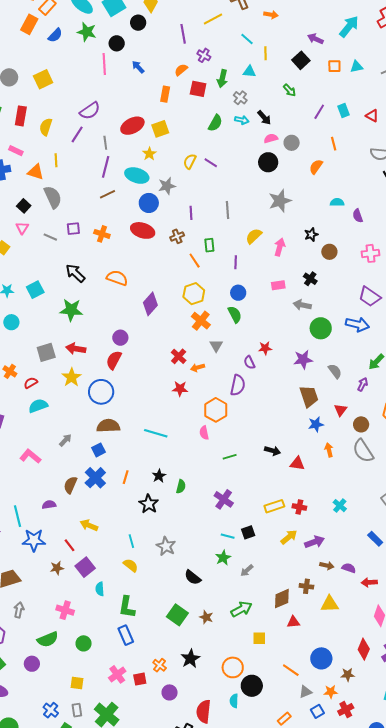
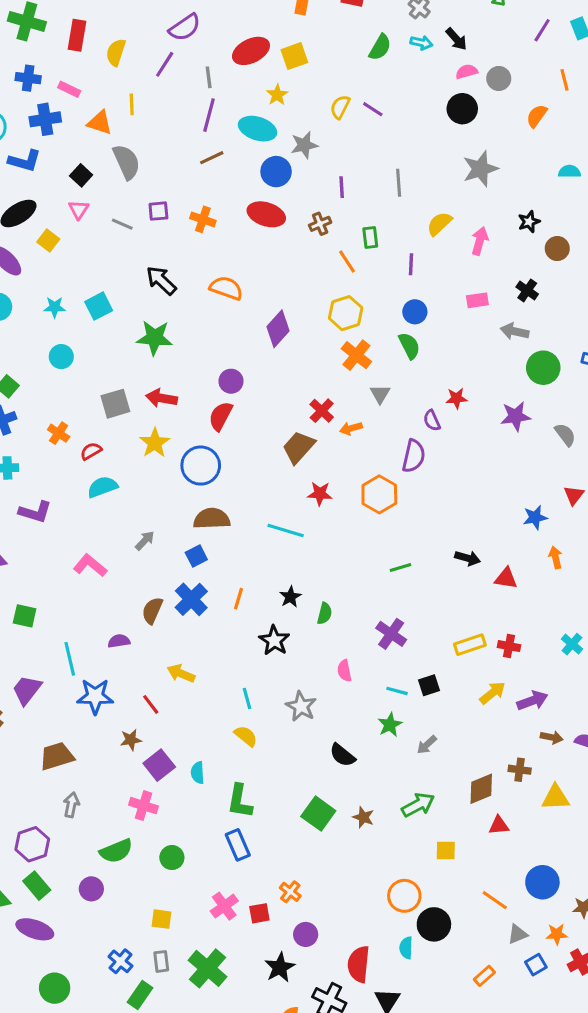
red star: (180, 389) -> (320, 494), moved
brown trapezoid: (309, 396) -> (299, 447), moved, turned -120
pink semicircle: (204, 433) -> (344, 671), moved
purple square: (85, 567) -> (159, 765), moved
black star: (190, 659) -> (280, 967), moved

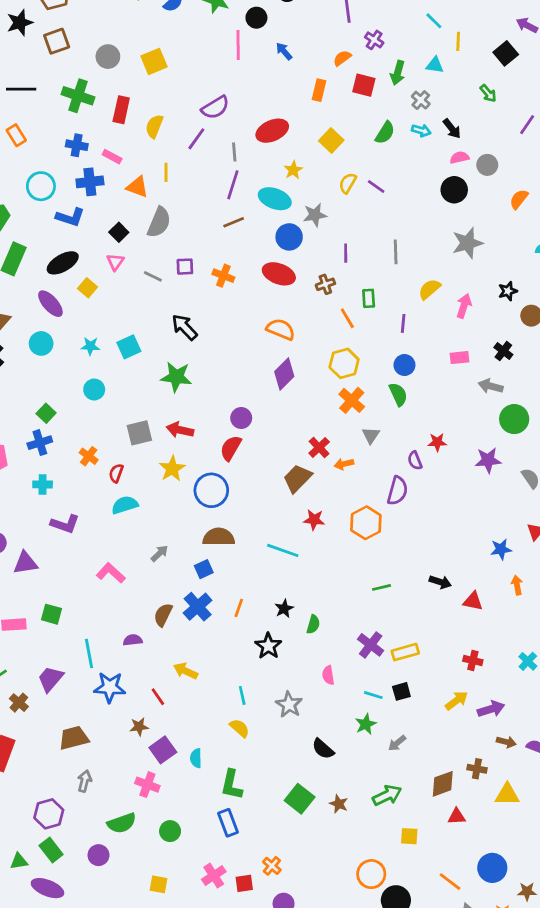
yellow square: (294, 56) -> (331, 140), moved, turned -30
gray semicircle: (127, 162) -> (159, 222), turned 44
orange semicircle: (226, 288) -> (281, 329), moved
red semicircle: (91, 451) -> (116, 473), turned -42
yellow rectangle: (470, 645) -> (405, 652), moved

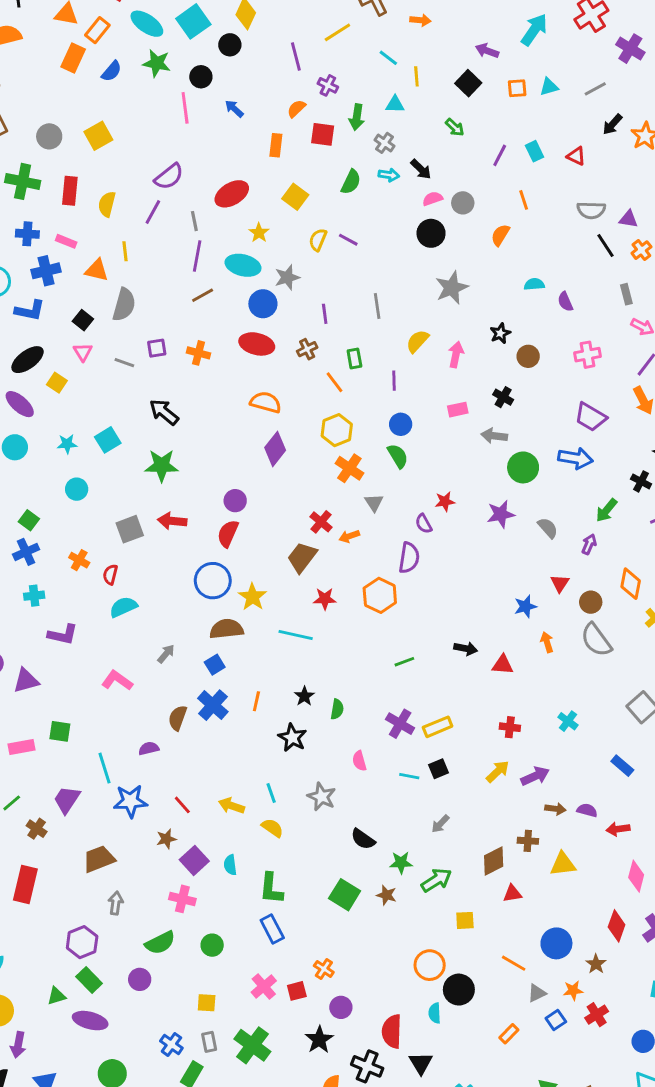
yellow star: (172, 469) -> (253, 597), moved
yellow arrow: (186, 671) -> (231, 806), moved
green star: (366, 724) -> (401, 863), moved, turned 30
brown star: (527, 892) -> (596, 964), turned -30

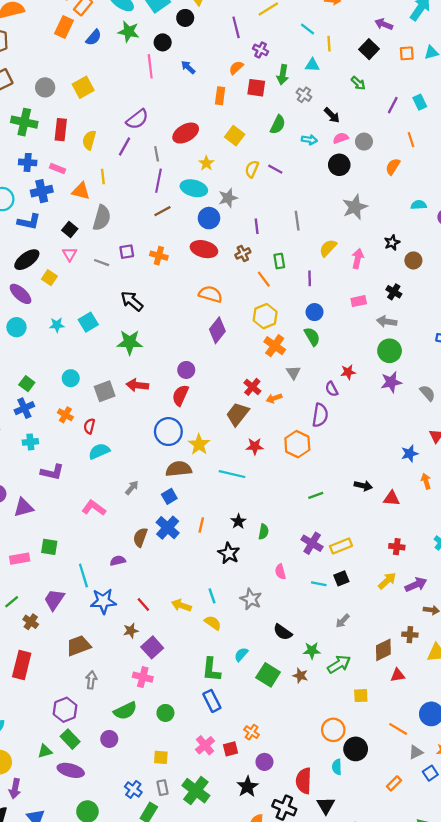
cyan arrow: (389, 175) -> (309, 140), moved
green circle: (523, 467) -> (390, 351), moved
cyan circle: (77, 489) -> (71, 378), moved
cyan semicircle: (230, 865) -> (241, 654), moved, turned 48

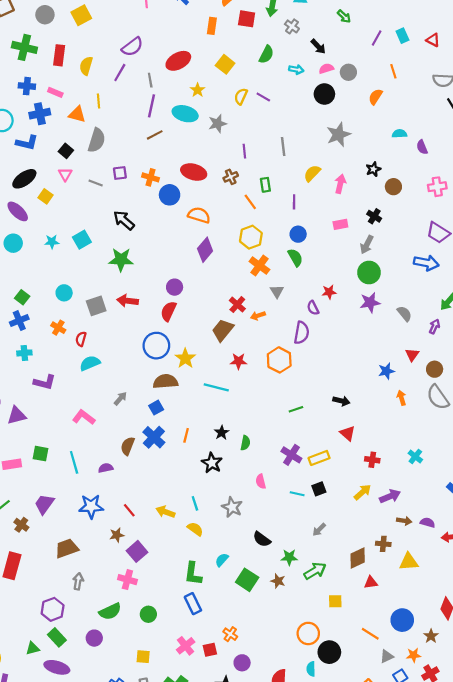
blue circle: (209, 218) -> (170, 195), moved
gray arrow: (387, 322) -> (367, 245), turned -72
red triangle: (392, 498) -> (348, 433), moved, turned 35
cyan line: (83, 576) -> (74, 462), moved

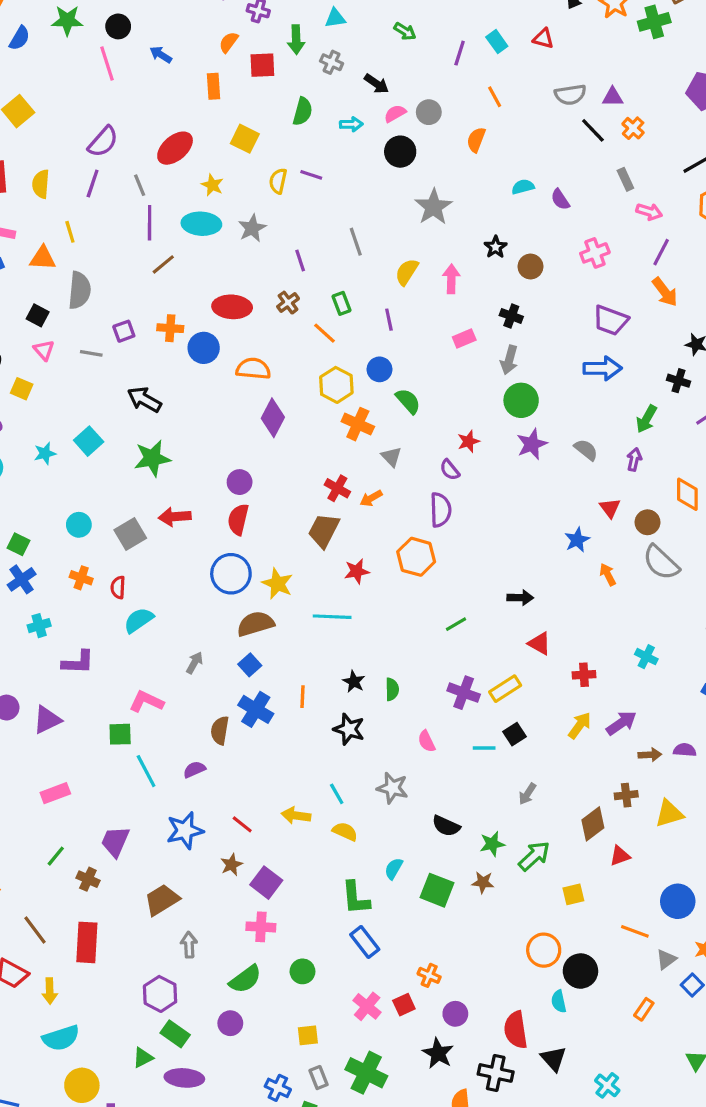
blue circle: (298, 234) -> (380, 369), moved
green square: (40, 454) -> (120, 734), moved

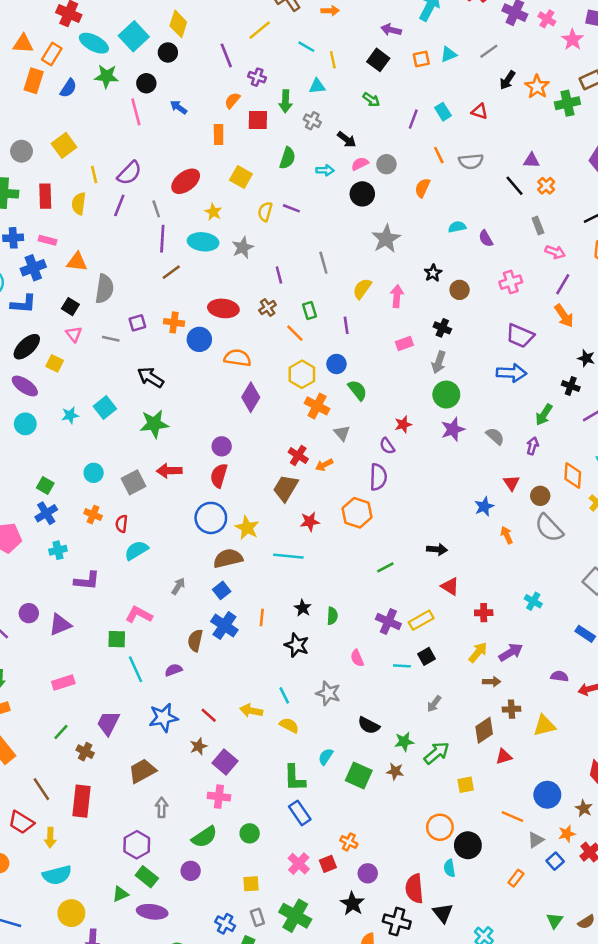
gray semicircle: (570, 95) -> (471, 161), moved
yellow line: (70, 232) -> (94, 175), moved
brown arrow: (650, 755) -> (492, 682), moved

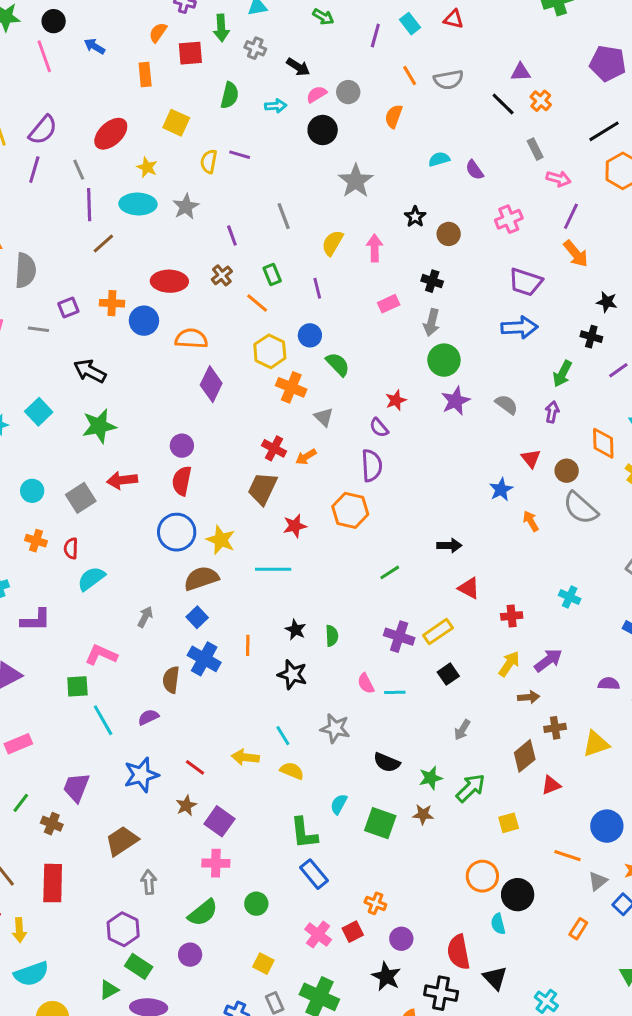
cyan line: (402, 666) -> (395, 692), moved
yellow square: (251, 884) -> (263, 964), turned 36

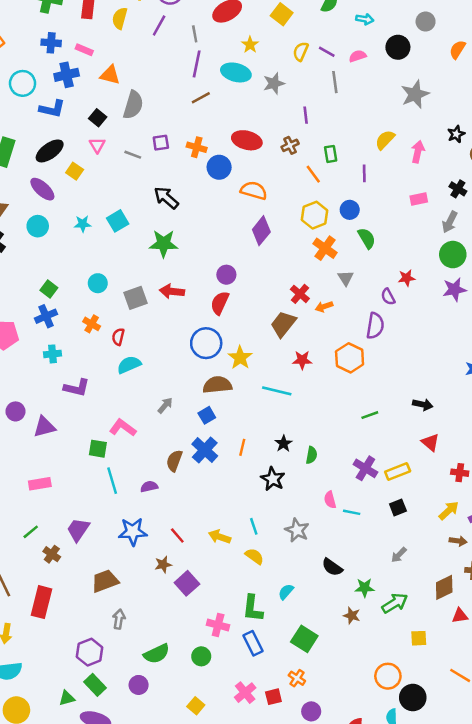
pink semicircle: (317, 94) -> (358, 56), moved
gray line: (284, 216) -> (335, 82), moved
green square: (380, 823) -> (304, 639), moved
pink cross: (216, 863) -> (218, 625), moved

